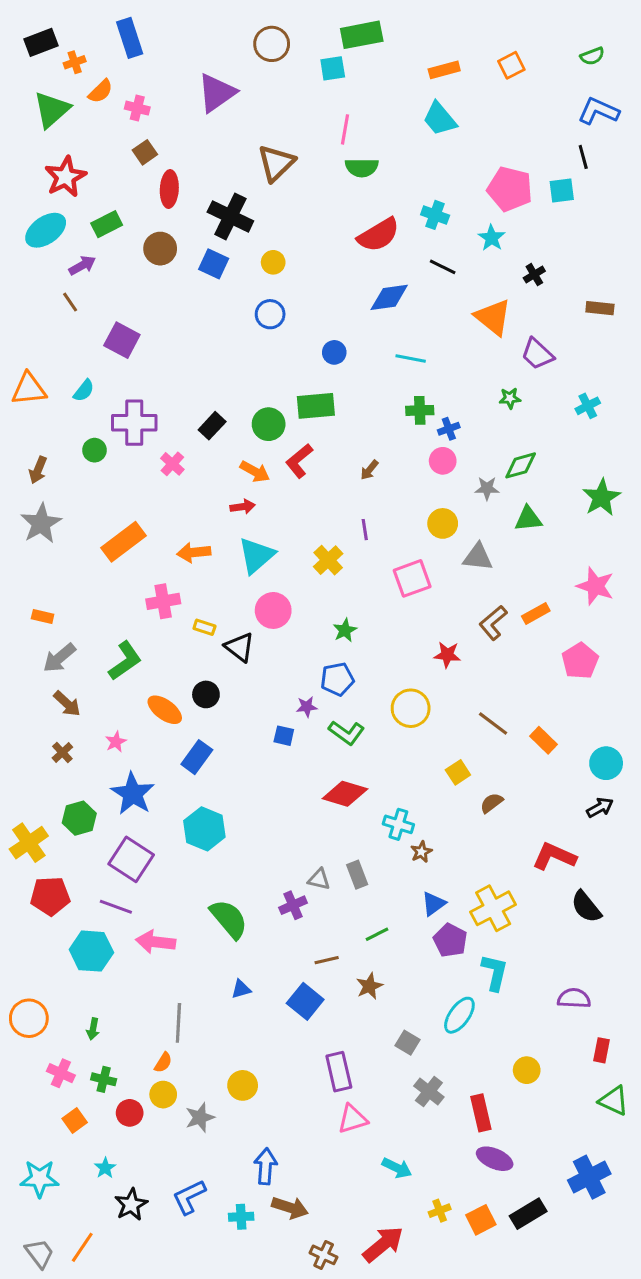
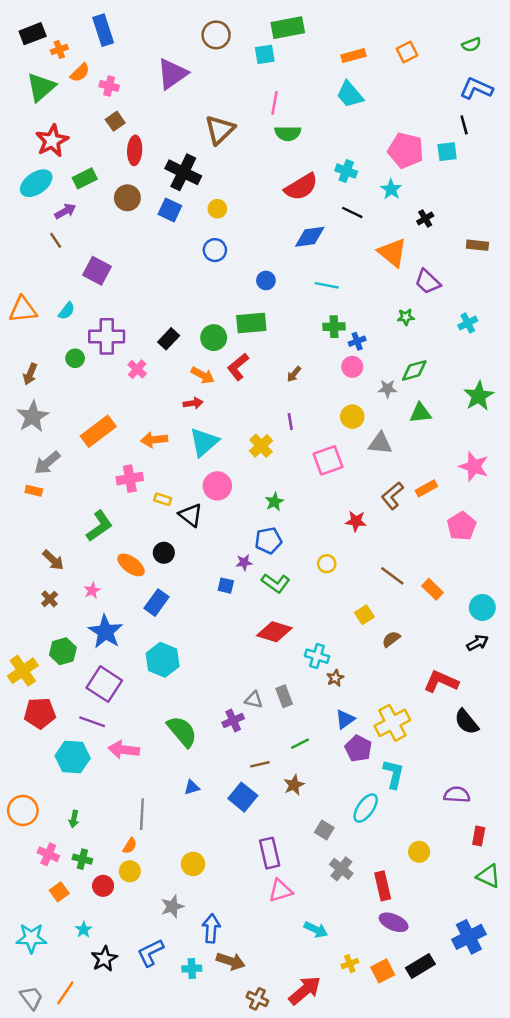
gray arrow: (59, 658) -> (47, 463), moved
yellow circle: (411, 708) -> (327, 564), size x0.6
gray star: (200, 1117) -> (172, 907), moved

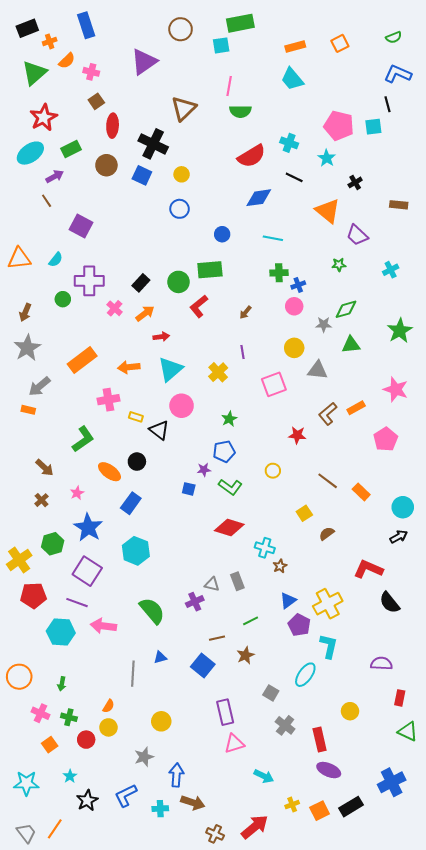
orange arrow: (203, 375) -> (145, 313), moved, turned -66
gray line: (142, 814) -> (133, 674), moved

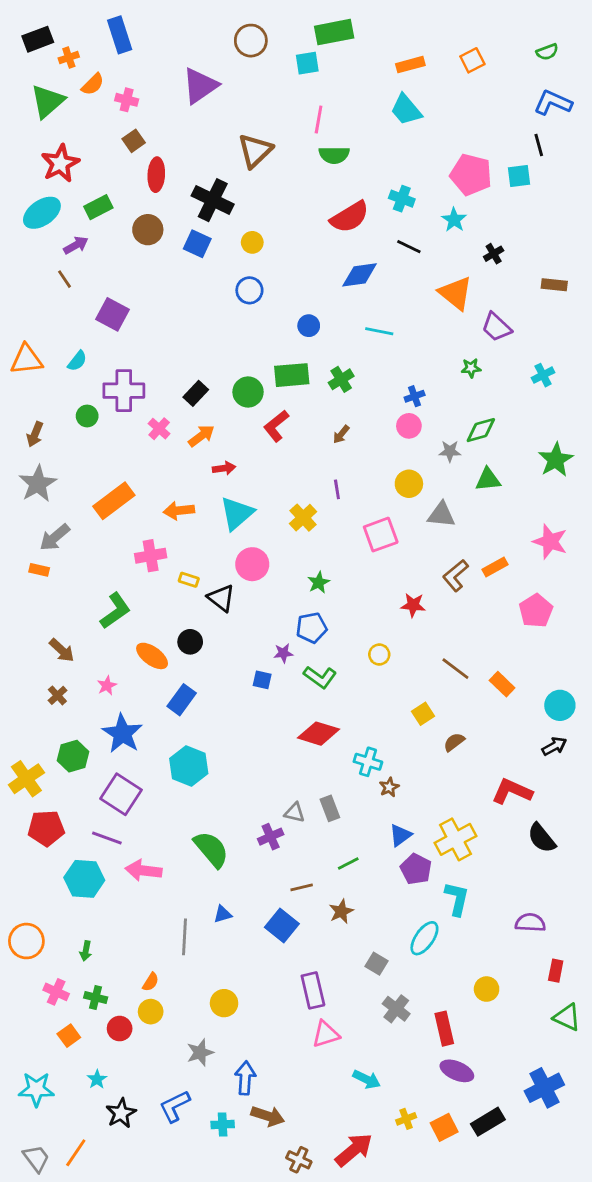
green cross: (279, 273) -> (341, 379), moved, turned -30

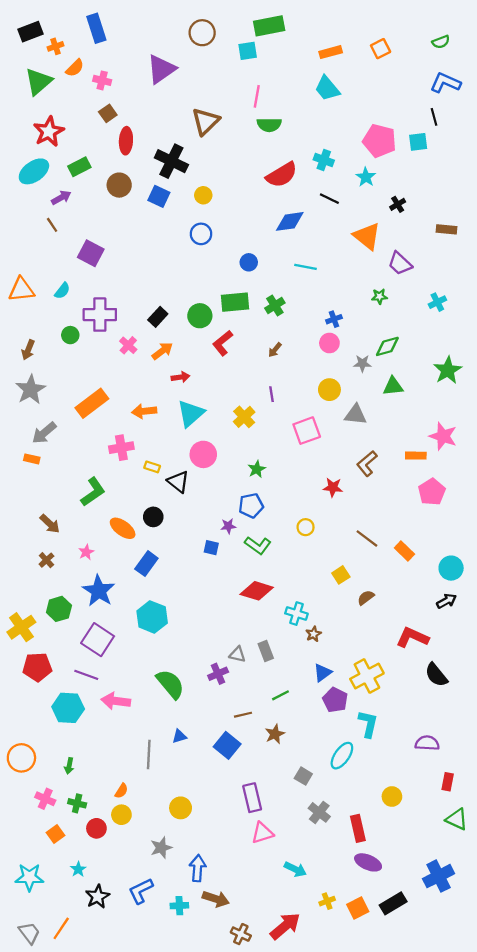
orange rectangle: (495, 567) -> (416, 456), moved, turned 30

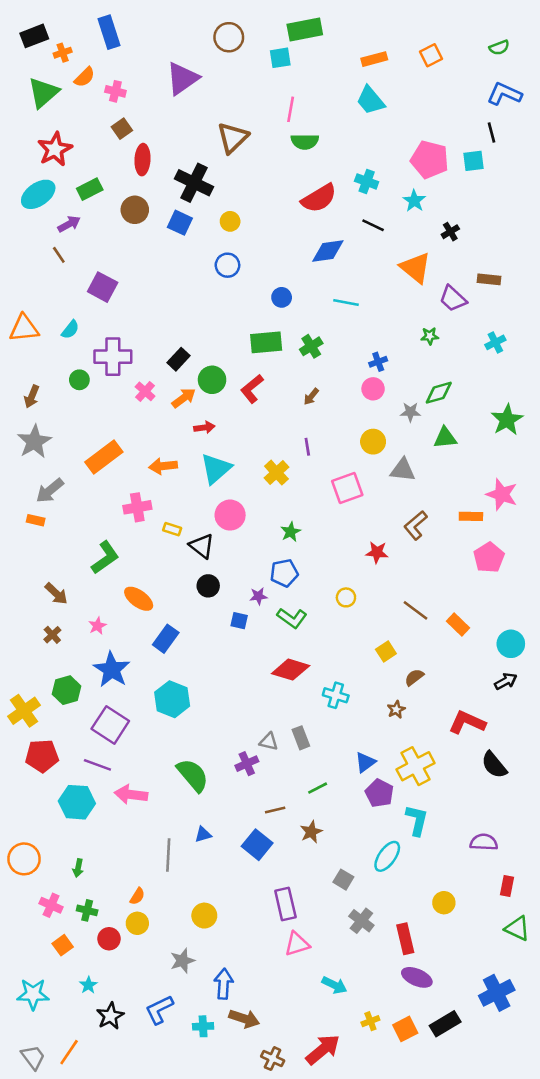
brown rectangle: (446, 229) -> (489, 279), moved
green circle: (200, 316) -> (212, 380), moved
black circle: (153, 517) -> (208, 586), moved
brown star: (314, 634) -> (396, 710), moved

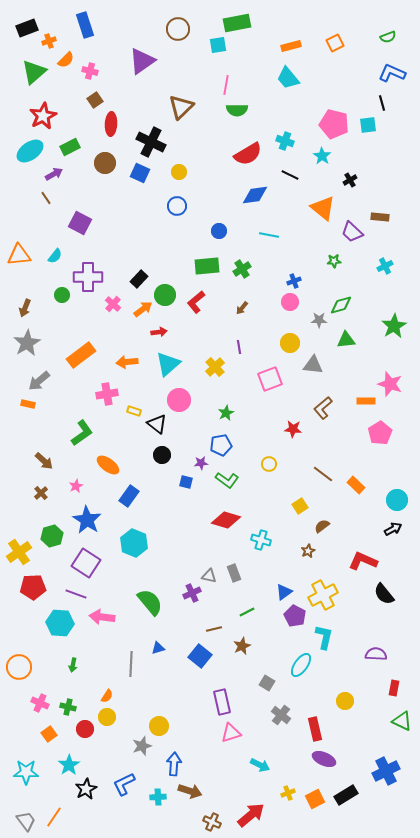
green arrow: (78, 868) -> (73, 665), moved
yellow circle: (204, 916) -> (159, 726), moved
cyan star: (88, 985) -> (69, 765), size x1.5

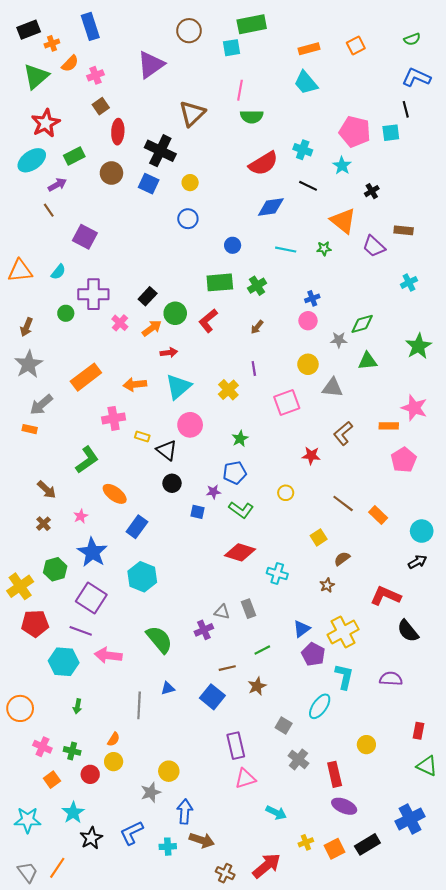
pink cross: (90, 71) -> (96, 75), turned -35
green star: (334, 261) -> (324, 248), moved
purple semicircle: (376, 654) -> (391, 679), moved

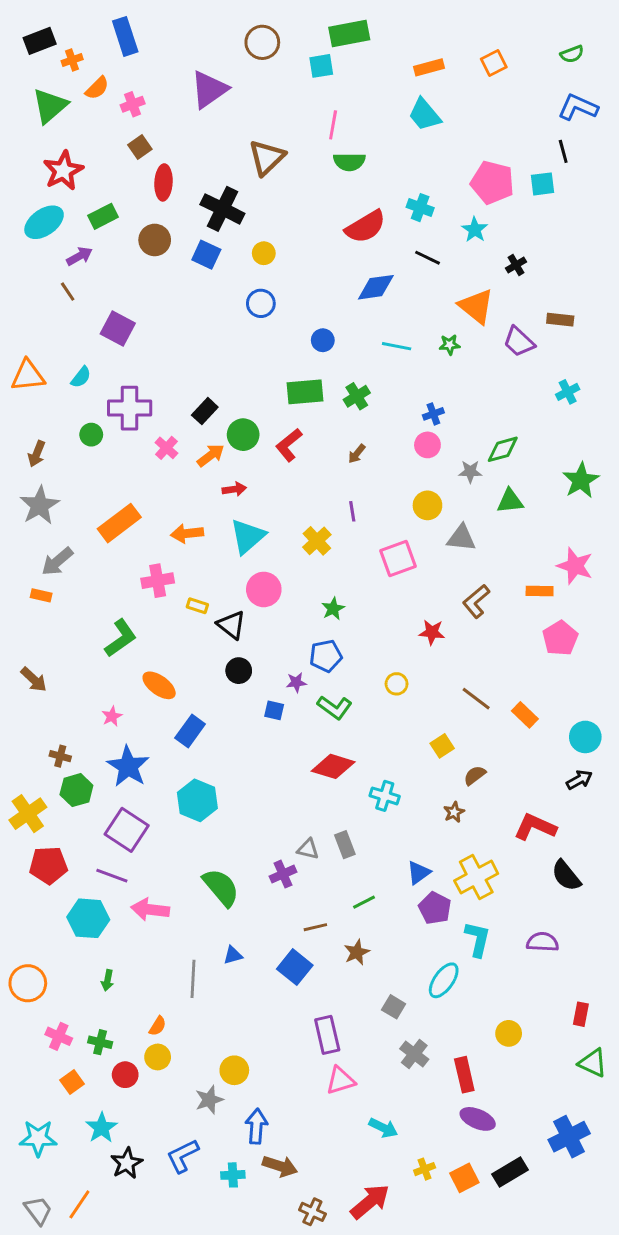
brown arrow: (47, 490) -> (34, 679), moved
brown cross: (43, 524) -> (60, 756), moved, turned -32

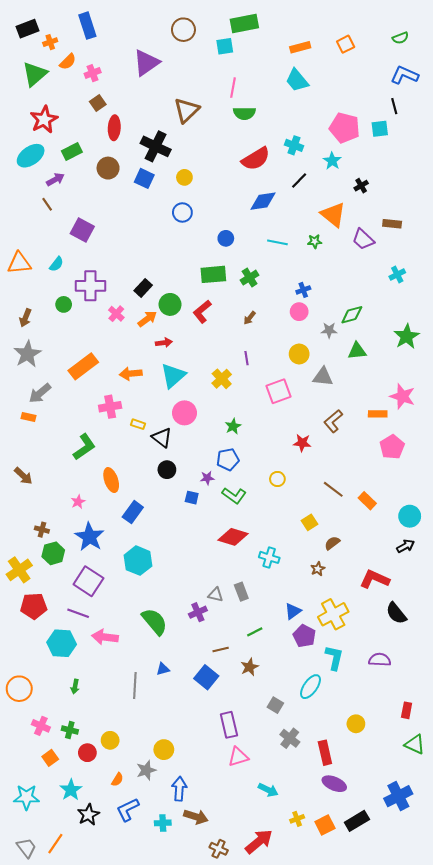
black line: (427, 258) -> (299, 180), turned -72
orange ellipse: (159, 685) -> (111, 480), turned 35
orange semicircle: (158, 1026) -> (117, 780), moved

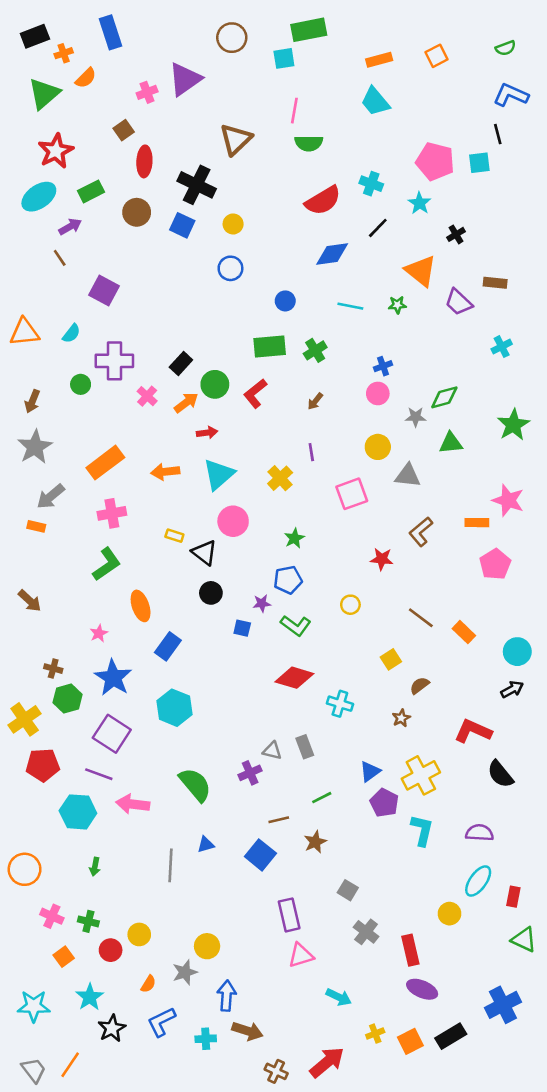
pink cross: (93, 73) -> (147, 92), moved
pink cross: (110, 407) -> (112, 513), moved
cyan ellipse: (310, 687) -> (478, 881), moved

